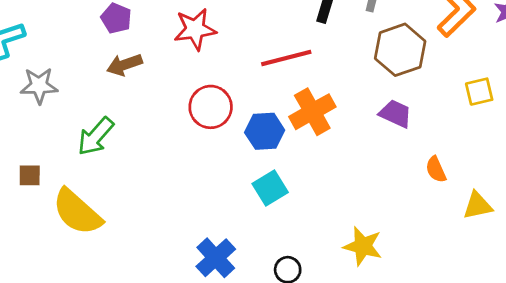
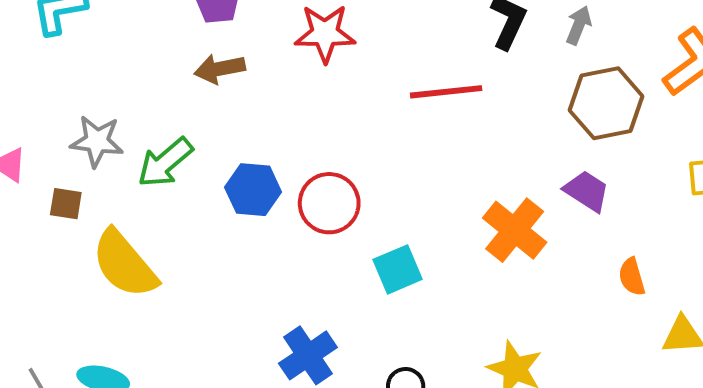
gray star: (39, 86) -> (97, 141), moved
red circle: (211, 107) -> (329, 203), moved
orange cross: (312, 112) -> (515, 230), moved, turned -30
blue hexagon: (265, 131) -> (253, 190), moved

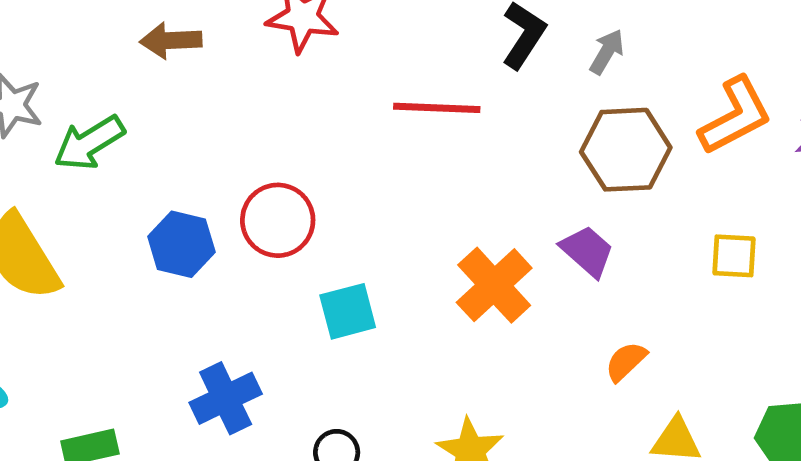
blue hexagon: (253, 190) -> (181, 244), moved
orange semicircle: (632, 277) -> (626, 361), turned 54

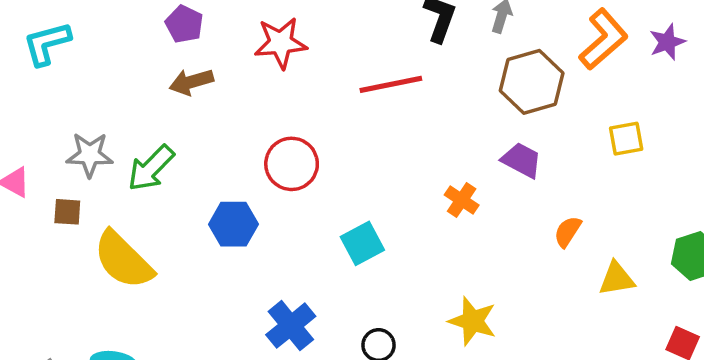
red circle: (278, 220) -> (292, 164), moved
orange cross: (494, 285) -> (462, 200), size x0.6

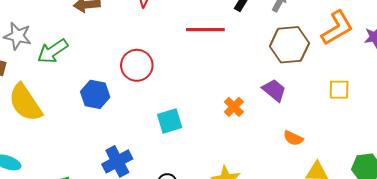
orange semicircle: (568, 232) -> (293, 138), turned -108

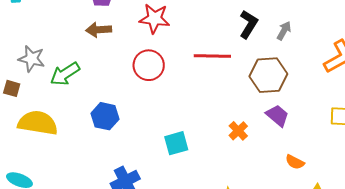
brown hexagon: (289, 45) -> (268, 75), moved
red circle: (137, 65) -> (149, 65), moved
yellow semicircle: (25, 103) -> (38, 123), turned 132

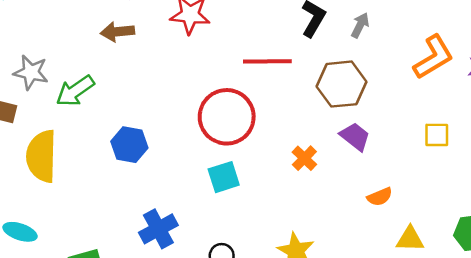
red circle: (149, 65) -> (227, 117), moved, size x1.4
yellow semicircle: (38, 123) -> (41, 156), turned -96
orange semicircle: (295, 162) -> (380, 197), turned -48

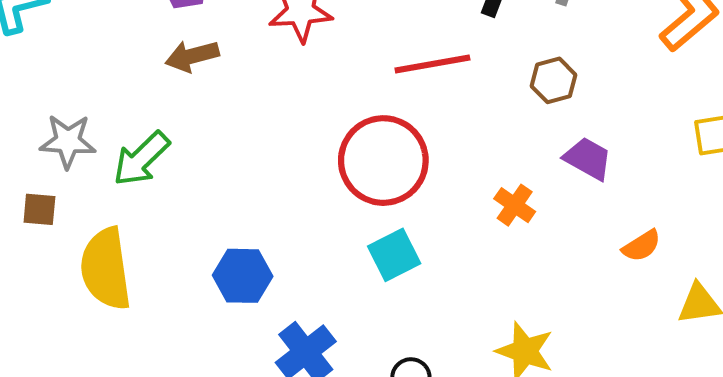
brown hexagon: (342, 84) -> (553, 80), size x0.6
blue hexagon: (129, 145) -> (243, 276), moved

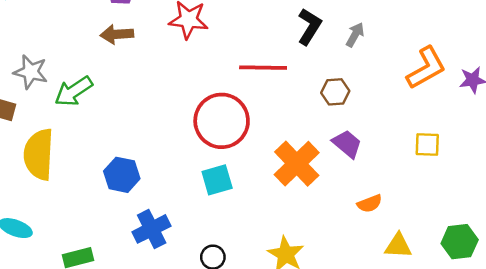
orange cross: (515, 205) -> (297, 164), size x1.8

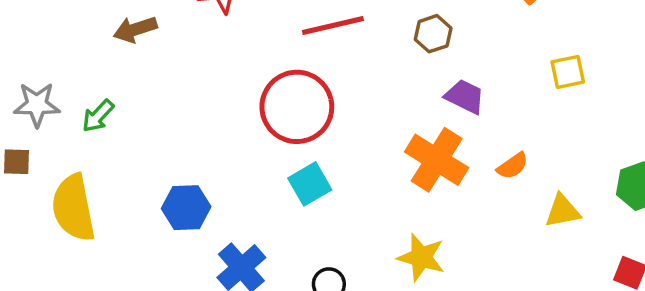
green arrow: (74, 91) -> (98, 116), size x0.7
orange cross: (297, 164) -> (437, 160), moved

